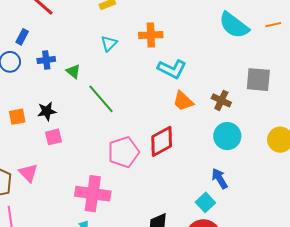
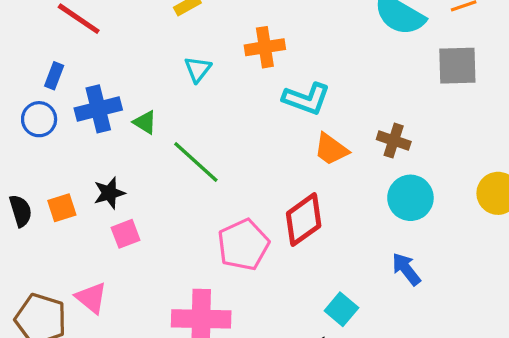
blue cross: (46, 60) -> (98, 109), size x1.5
gray square: (258, 80) -> (457, 66), moved
cyan square: (205, 202) -> (341, 309), moved

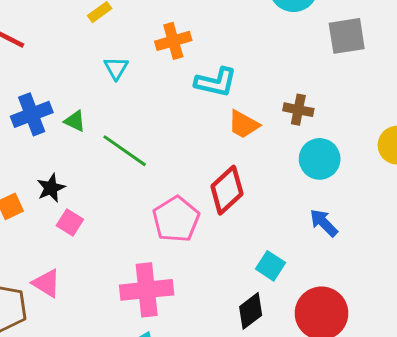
pink square: (126, 234) -> (70, 222), turned -30

